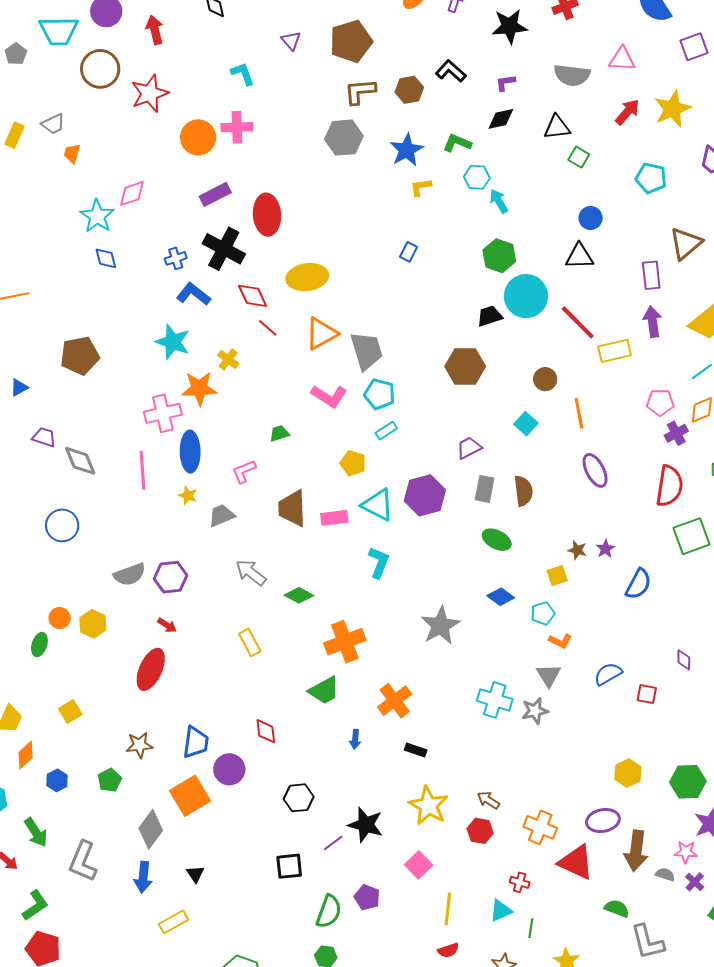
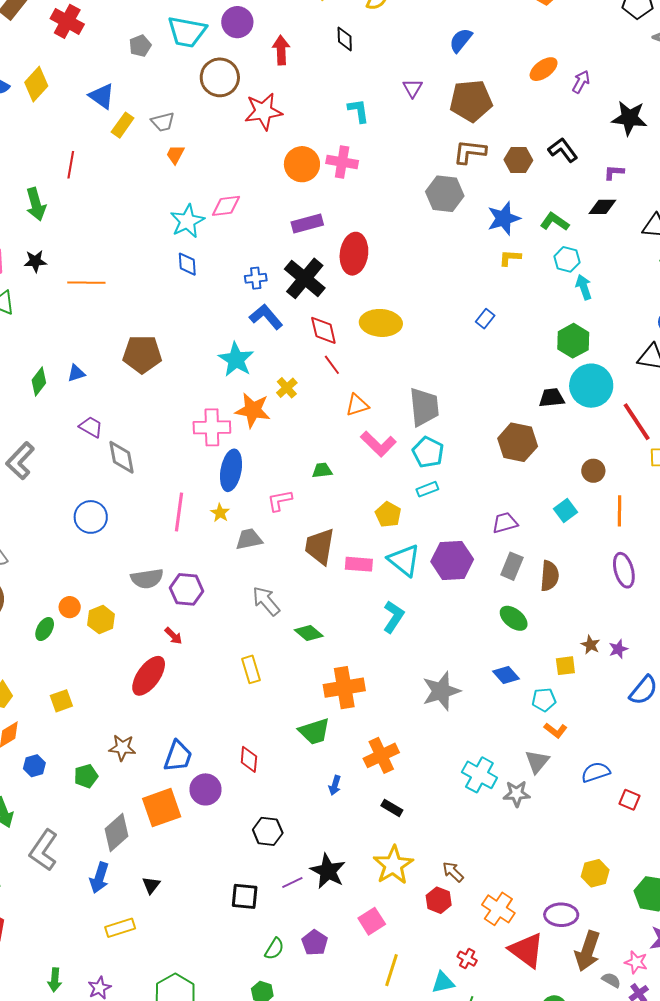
orange triangle: (321, 334) -> (357, 405), moved, size x0.7
pink line: (142, 470) -> (179, 512), moved
green semicircle: (329, 912) -> (274, 949), size x0.7

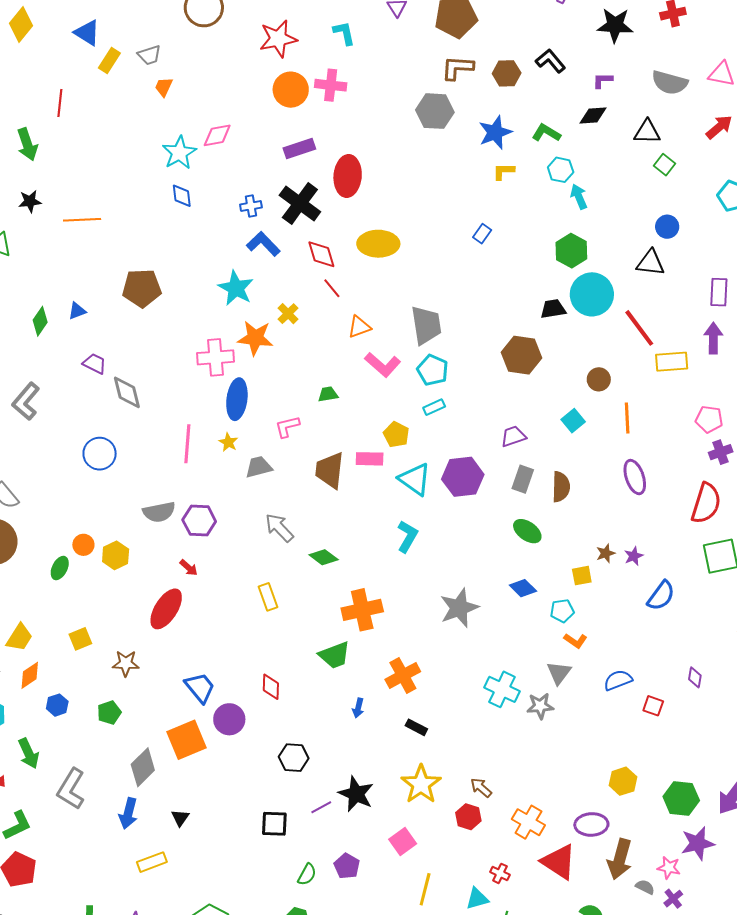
red star: (263, 111) -> (278, 39), moved
pink rectangle: (359, 564) -> (370, 459), moved
brown star: (590, 645) -> (606, 553), turned 30
brown star: (122, 748) -> (126, 663), moved
blue trapezoid: (178, 756) -> (200, 688), turned -56

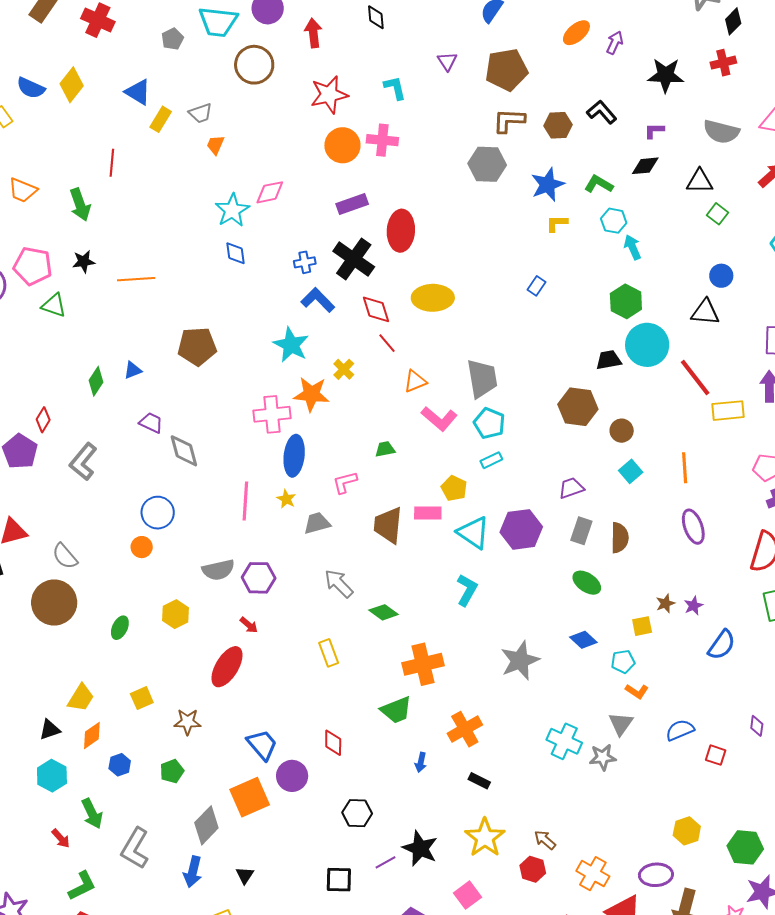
brown circle: (599, 379) -> (622, 431), moved
orange circle: (83, 545) -> (142, 547), moved

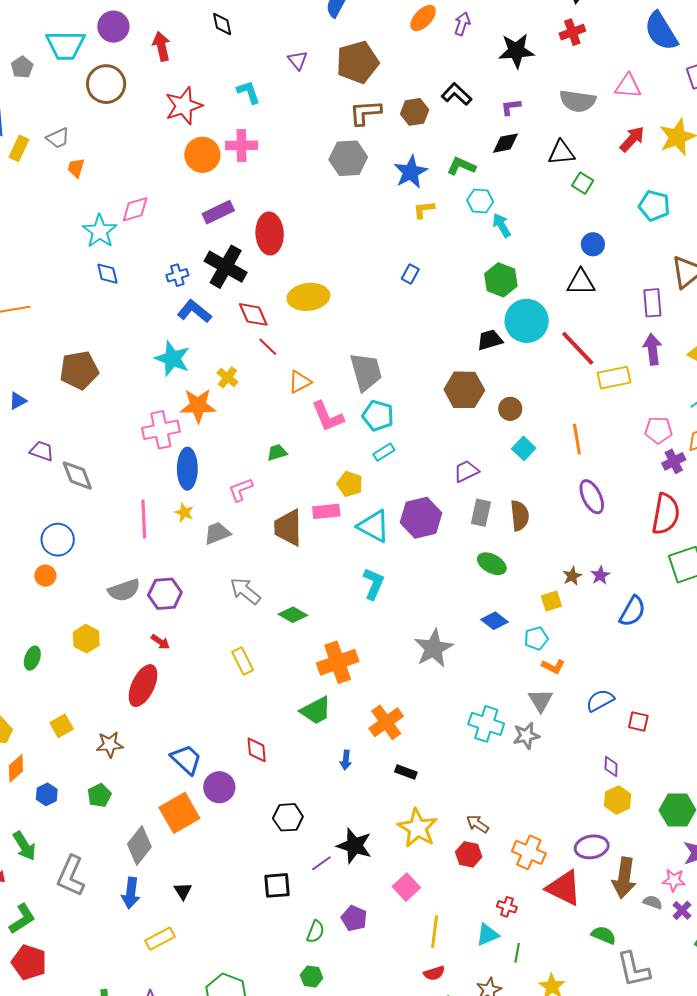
pink L-shape: (439, 419) -> (328, 416), turned 33
purple diamond: (757, 726) -> (611, 767), moved

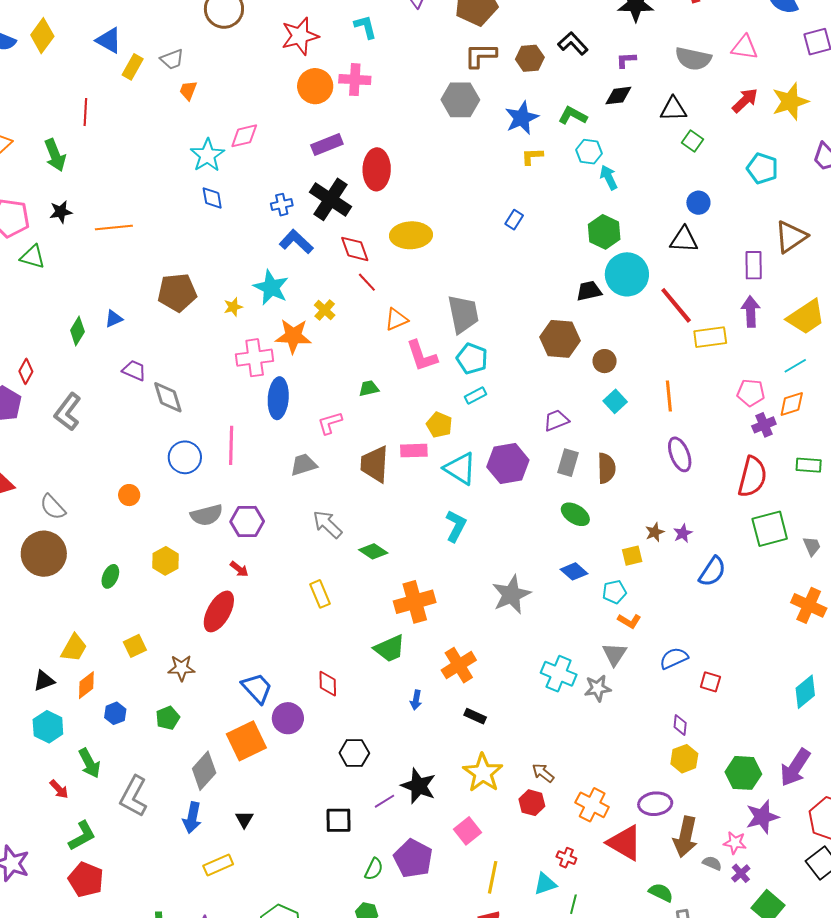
yellow star: (184, 512) -> (233, 307), moved, turned 30
blue circle: (58, 540) -> (185, 457), moved
purple pentagon: (354, 918) -> (413, 858), size x1.5

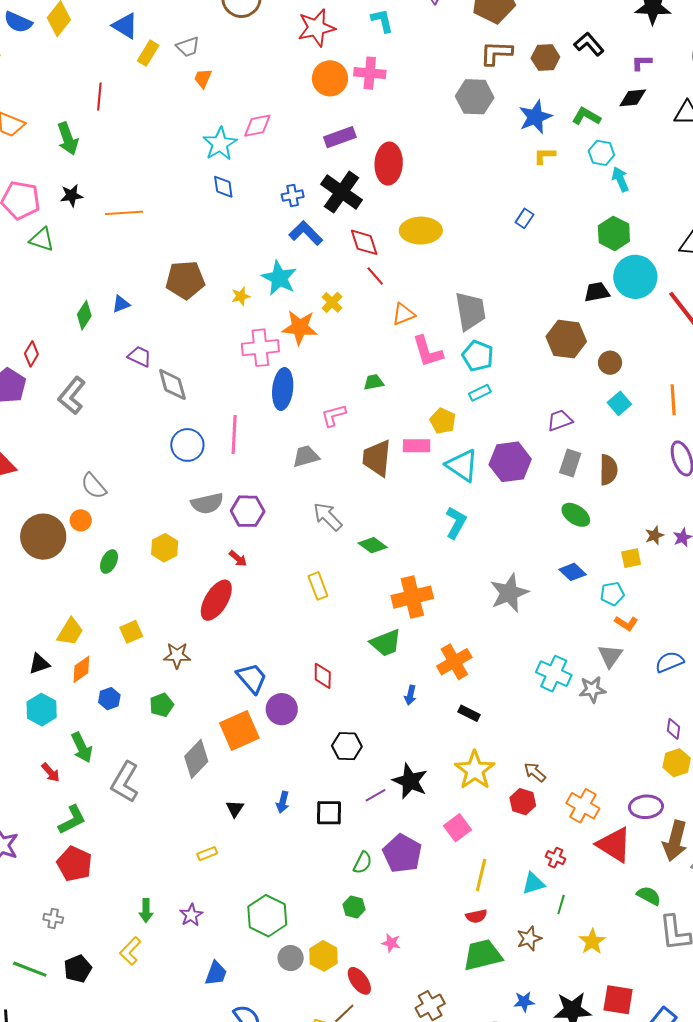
orange circle: (129, 495) -> (81, 520), moved
gray semicircle: (53, 507) -> (94, 486), moved
blue arrow: (192, 818) -> (283, 802), moved, size x0.7
yellow rectangle: (218, 865) -> (207, 854), size x0.7

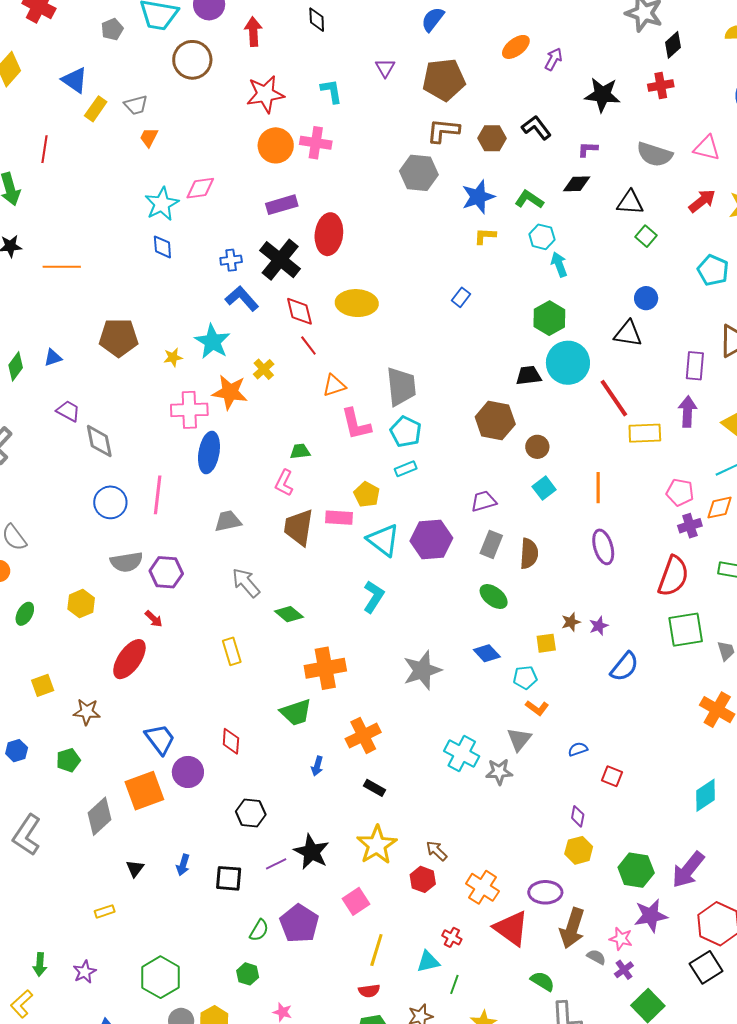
pink L-shape: (334, 415) -> (284, 483), moved, turned -52
blue semicircle: (669, 662) -> (578, 749), size x0.7

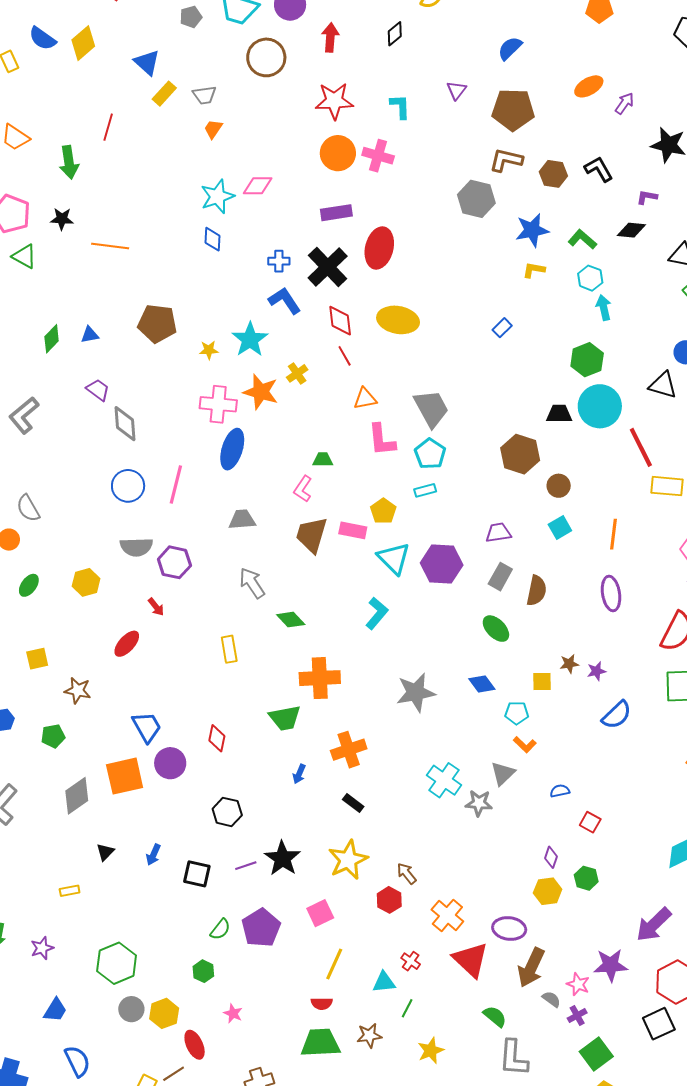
black diamond: (317, 20) -> (395, 34), turned 45
gray trapezoid: (401, 387) -> (431, 408), turned -30
red ellipse: (129, 659) -> (127, 644), size x0.7
green hexagon: (636, 870) -> (586, 878), moved, size x0.7

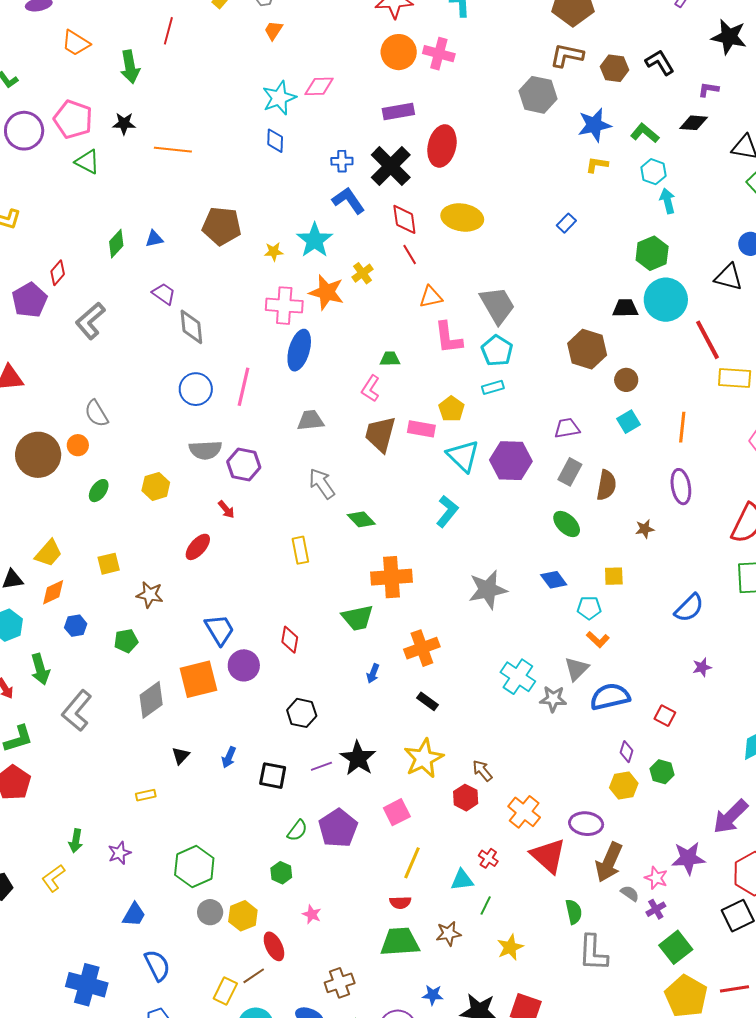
brown star: (569, 664) -> (645, 529), moved
purple star: (596, 671) -> (702, 667), moved
blue semicircle: (560, 791) -> (610, 697), moved, size x2.0
green semicircle: (495, 1016) -> (574, 912), turned 40

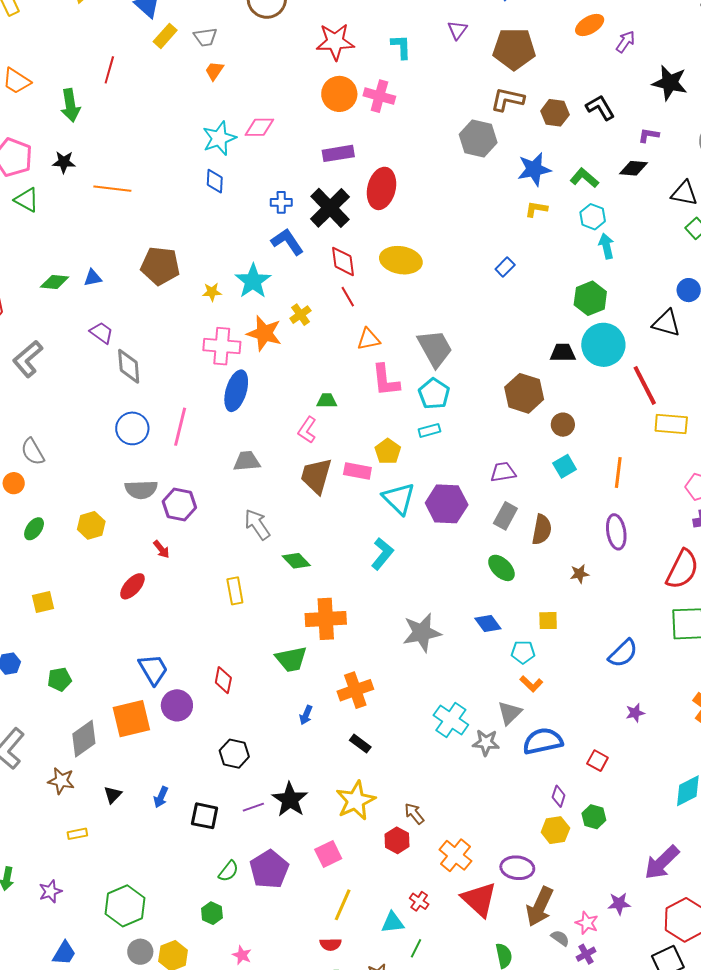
green diamond: (116, 244) -> (55, 282), turned 52
brown star: (150, 595) -> (61, 781), moved
purple star: (688, 858) -> (619, 904), size x0.7

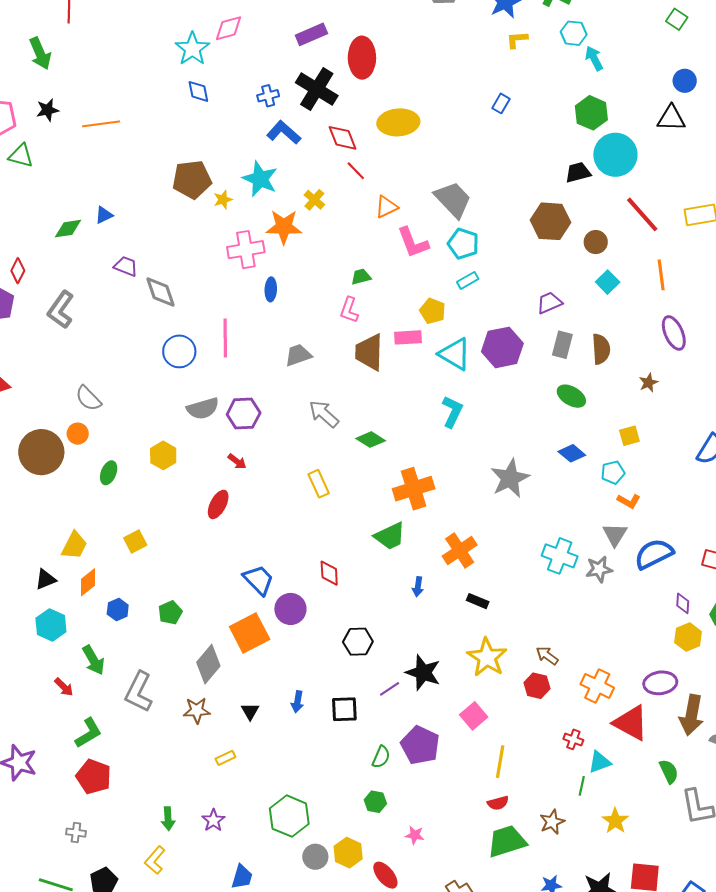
brown pentagon: (160, 266) -> (192, 179), moved
red line: (645, 385) -> (642, 214), moved
blue ellipse: (236, 391) -> (271, 289), size x0.6
cyan triangle: (393, 923) -> (600, 762), moved

